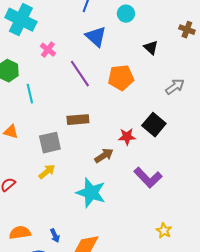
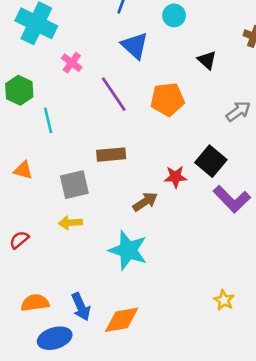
yellow arrow: (47, 172) -> (70, 223), turned -144
purple L-shape: (148, 178) -> (232, 199), moved
blue arrow: (55, 236) -> (81, 307), size x1.5

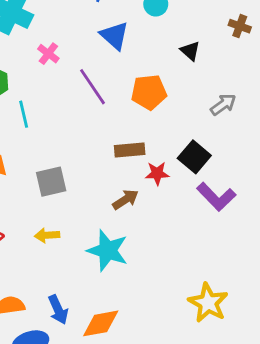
brown rectangle: (111, 155) -> (130, 150), moved
yellow arrow: (70, 223) -> (47, 235), moved
yellow star: (224, 300) -> (208, 303), size x1.8

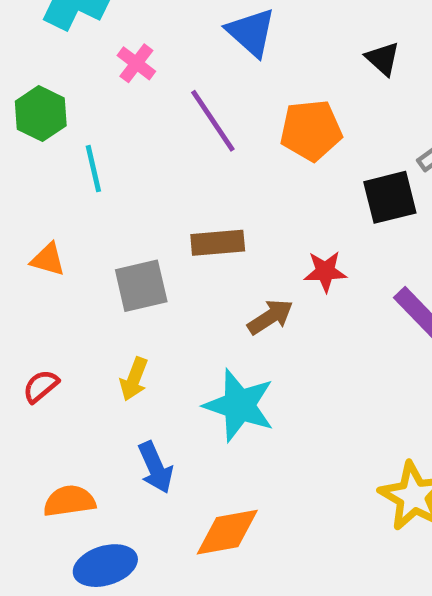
brown rectangle: (130, 150) -> (218, 243), moved
black square: (194, 157) -> (390, 197), moved, turned 36
yellow arrow: (47, 235) -> (134, 379), turned -65
blue arrow: (58, 310) -> (155, 468), moved

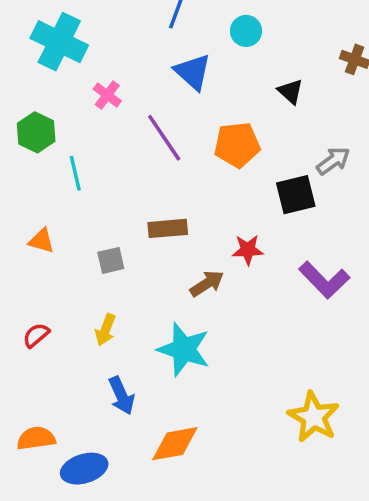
gray square: (141, 286) -> (111, 260), size x0.7
orange semicircle: (69, 501) -> (36, 438), moved

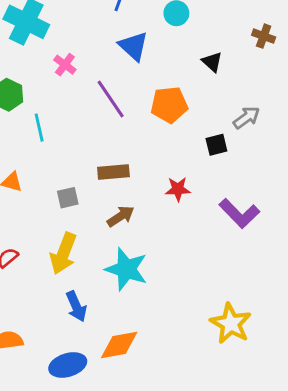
black square: (296, 195) -> (216, 145), size x0.7
brown arrow: (207, 284) -> (121, 216), moved
yellow arrow: (105, 330) -> (63, 253), size x1.6
blue ellipse: (84, 469) -> (68, 365), moved

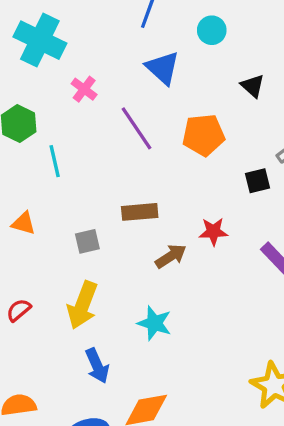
brown arrow: (121, 216) -> (171, 256), moved
cyan star: (126, 269) -> (154, 323), size x0.7

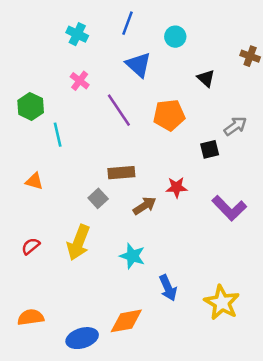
cyan cross: (40, 40) -> (77, 34), moved, size x0.6
gray square: (87, 241) -> (98, 198), moved, turned -30
blue arrow: (97, 366) -> (168, 288), moved

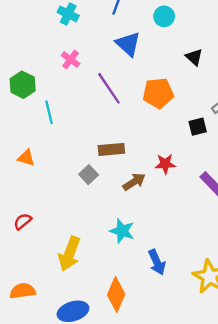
yellow arrow: (78, 242) -> (69, 254), moved
orange diamond: (126, 321) -> (116, 294), turned -56

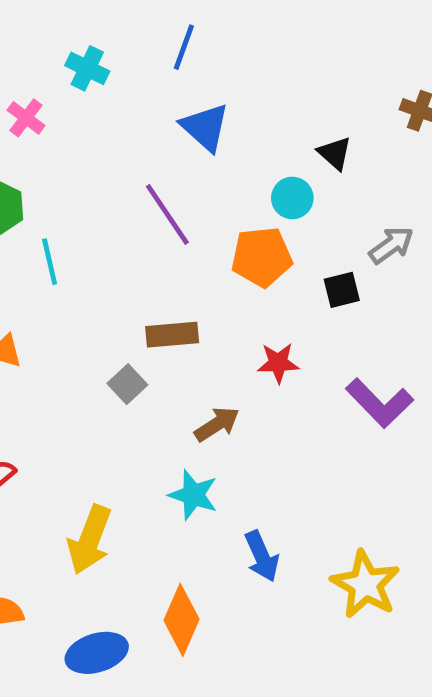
cyan circle: (164, 16) -> (292, 198), moved
pink cross: (71, 60) -> (26, 118), moved
orange pentagon: (158, 93) -> (262, 257), moved
brown arrow: (134, 182) -> (217, 424), moved

